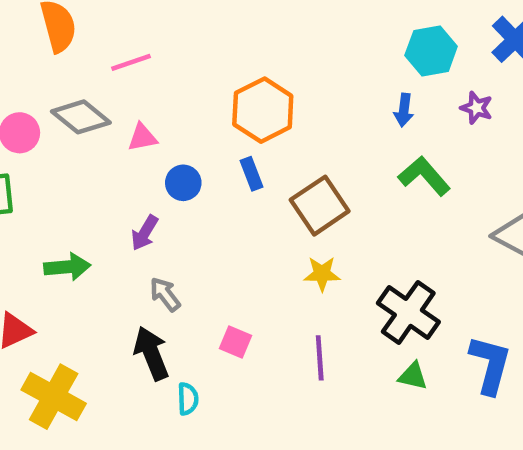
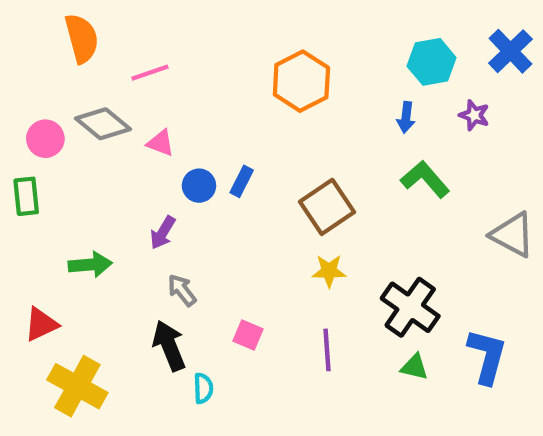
orange hexagon: (263, 110) -> (301, 81), moved
pink triangle: (142, 137) -> (161, 143), turned 32
blue rectangle: (251, 174) -> (242, 181), moved, turned 48

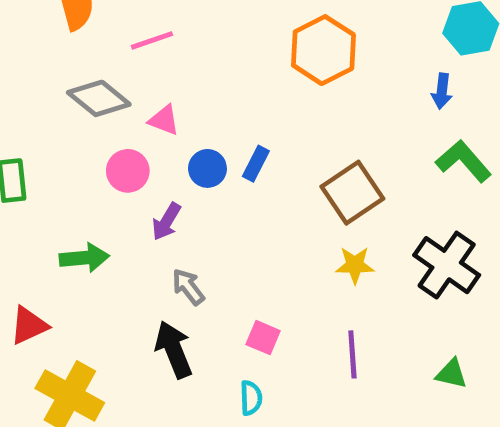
pink circle: (45, 139) -> (128, 171), moved
black cross: (410, 307) -> (447, 265), moved
cyan semicircle: (203, 388) -> (251, 398), moved

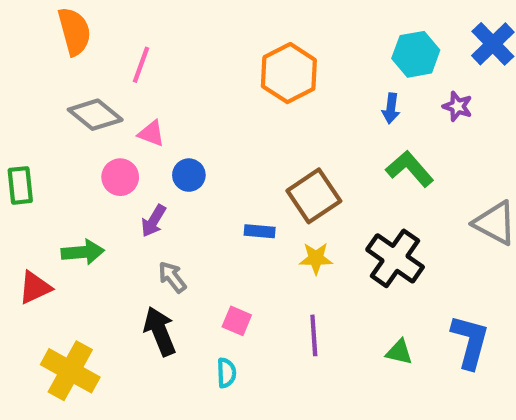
pink line: (152, 40) -> (141, 65), turned -51
blue rectangle: (256, 164) -> (260, 231), moved, turned 68
red triangle: (29, 325) -> (35, 287), moved

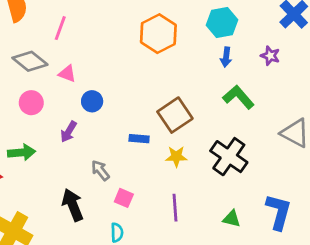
cyan hexagon: (416, 54) -> (222, 23), moved
pink circle: (120, 177) -> (31, 103), moved
gray arrow: (172, 277) -> (100, 170), moved

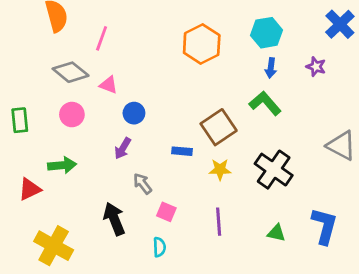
green L-shape: (239, 97) -> (265, 103), moved
purple arrow: (69, 132) -> (123, 148), moved

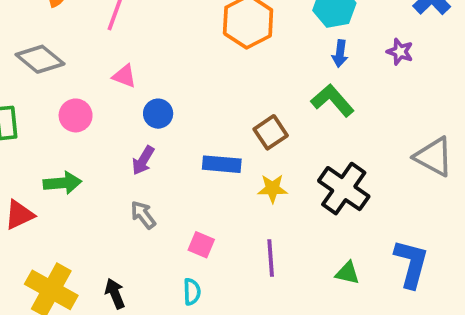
gray diamond: (71, 72) -> (40, 59), moved
brown square: (219, 127) -> (271, 132), size x0.7
blue rectangle: (182, 151) -> (222, 164), size x1.4
gray arrow: (142, 184) -> (143, 215), moved
black arrow: (114, 219) -> (115, 294), moved, size x0.7

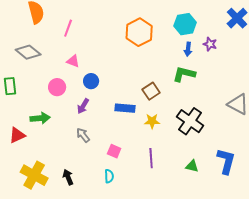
purple star: (400, 52) -> (210, 44), moved
green L-shape: (332, 100) -> (184, 74), turned -35
pink circle: (76, 115) -> (57, 87), moved

